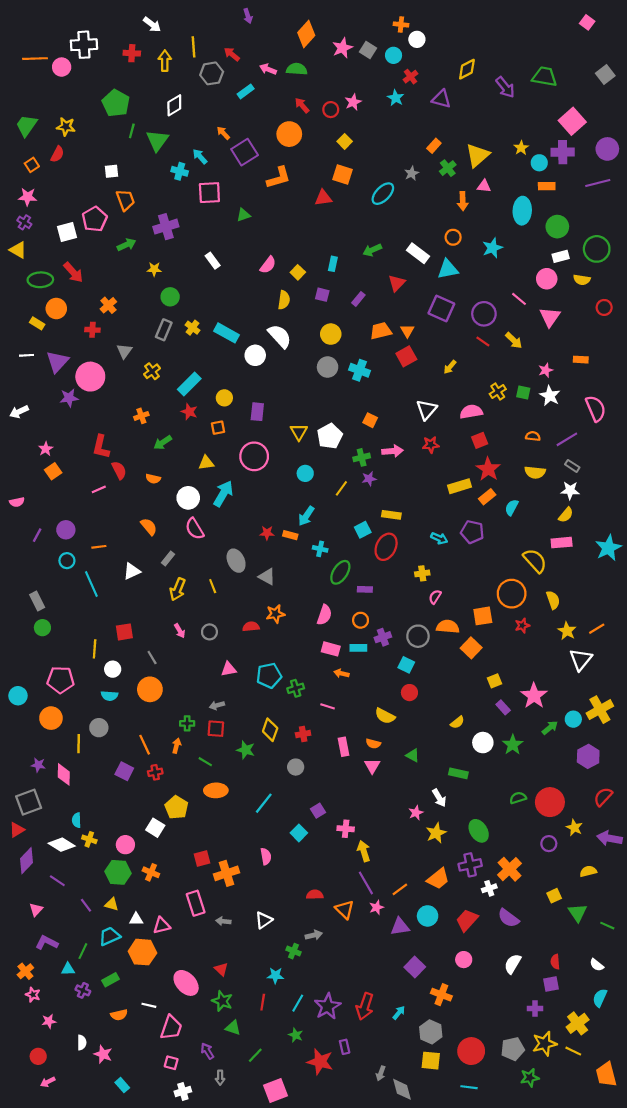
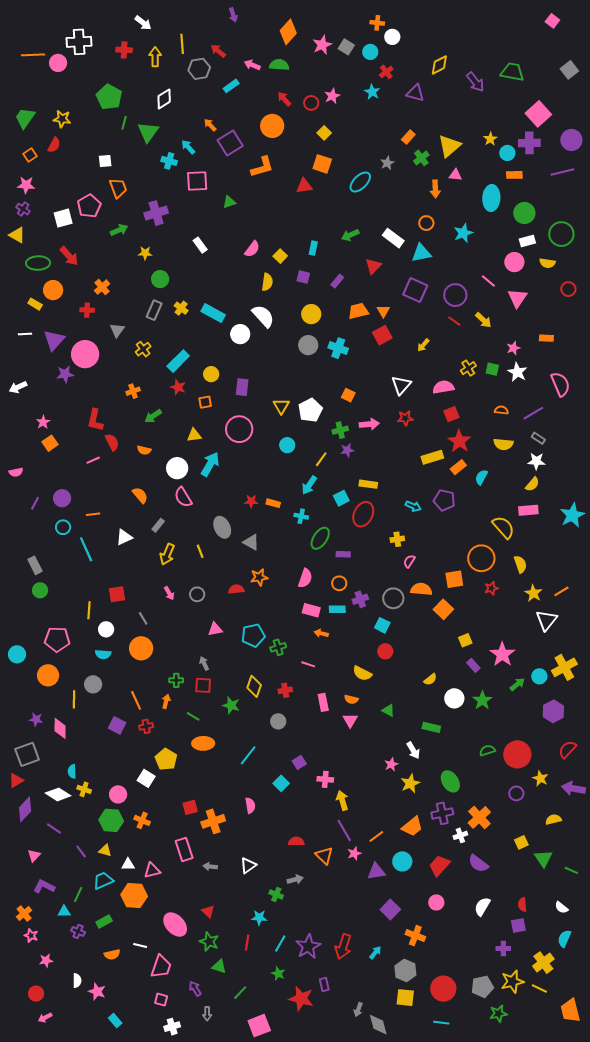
cyan arrow: (306, 516) -> (309, 485), moved
gray arrow: (217, 705) -> (204, 663), turned 80

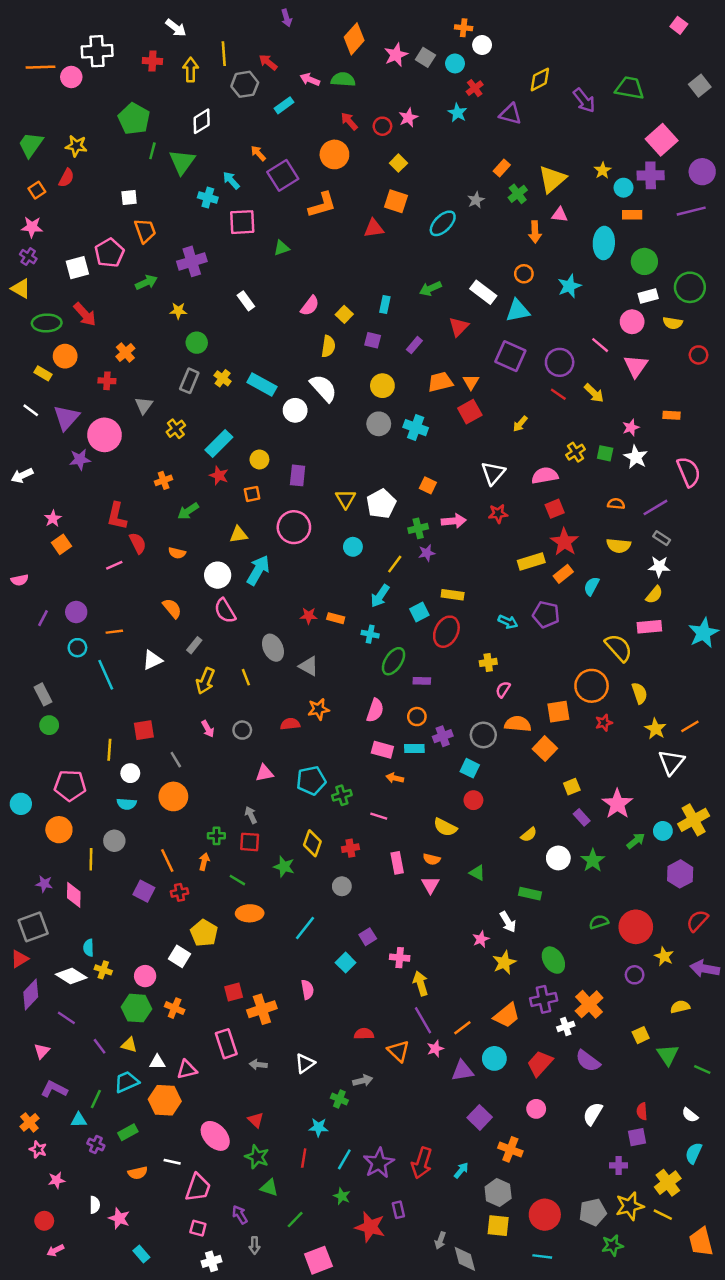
white line: (25, 334) -> (31, 410), turned 40

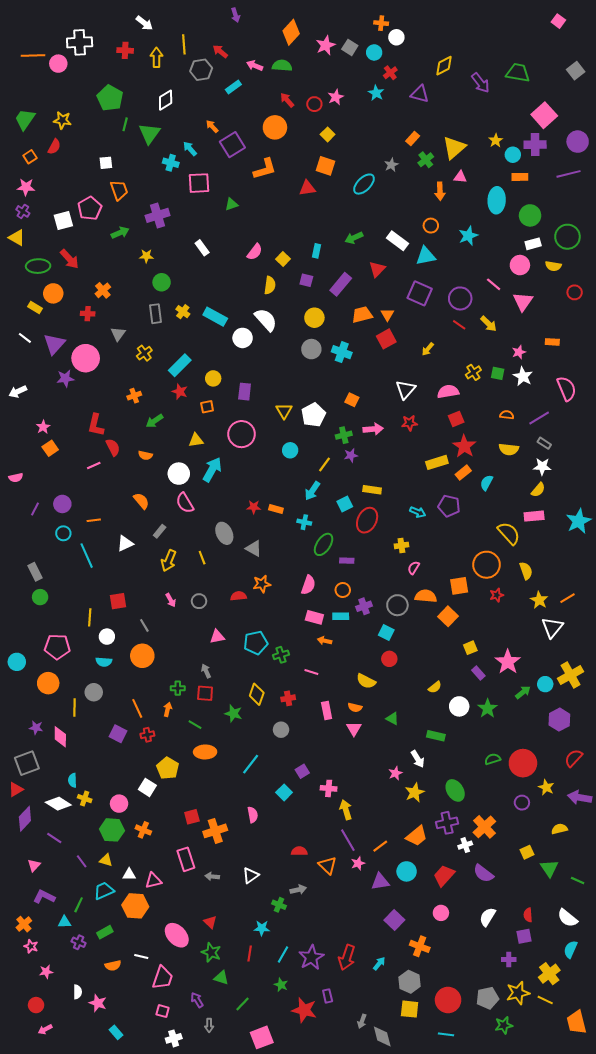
purple rectangle: (414, 345) -> (341, 284), size x1.6
gray rectangle: (189, 381) -> (155, 314), turned -30
white semicircle: (690, 1115) -> (567, 918), size x1.5

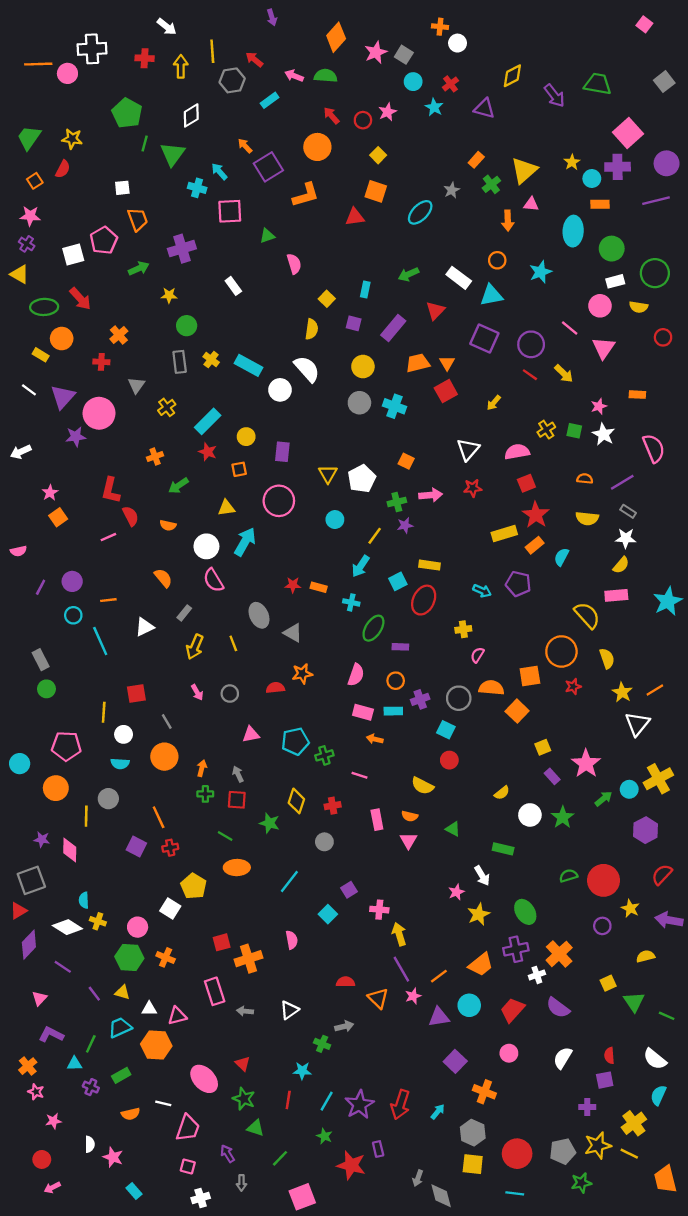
cyan circle: (374, 52) -> (413, 82), moved
pink semicircle: (255, 252) -> (294, 264), moved, turned -54
orange arrow: (168, 709) -> (202, 768), moved

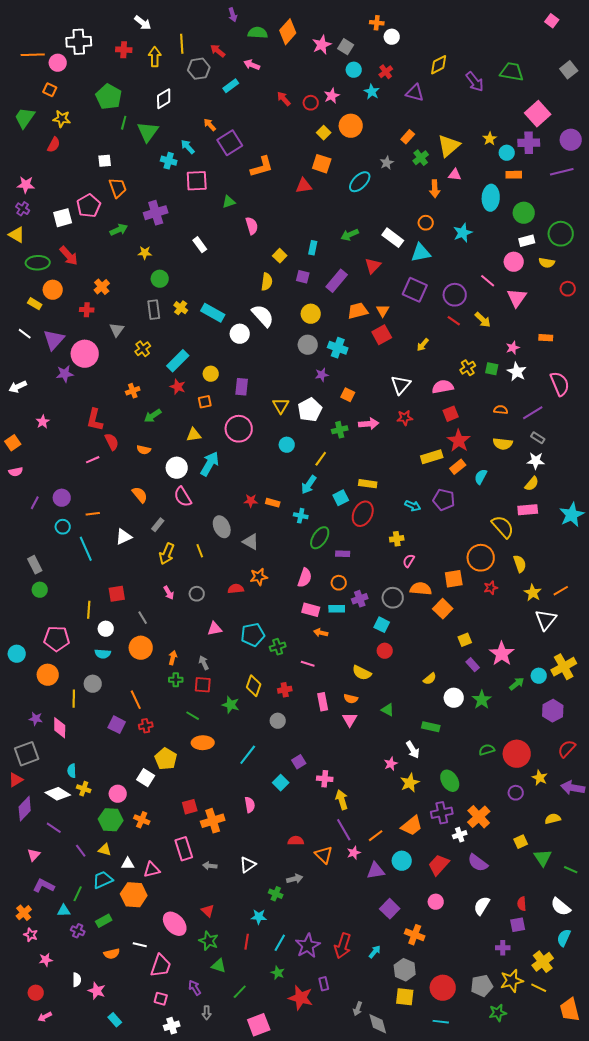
green semicircle: (326, 76) -> (258, 33), moved
orange circle: (317, 147) -> (351, 126), moved
orange square: (35, 181) -> (50, 90), moved, turned -32
orange square: (58, 517) -> (13, 443), moved
purple star: (405, 525) -> (322, 375), moved

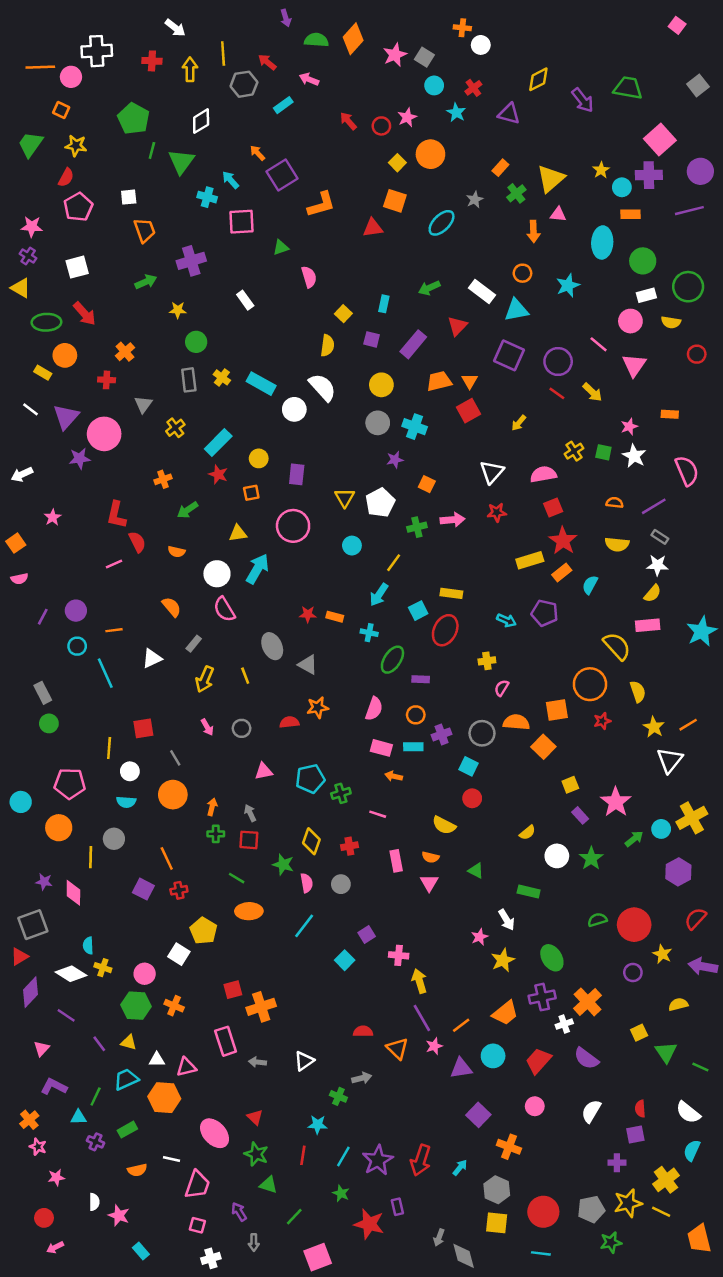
pink pentagon: (89, 206) -> (78, 207), moved
pink semicircle: (250, 805) -> (307, 883), moved

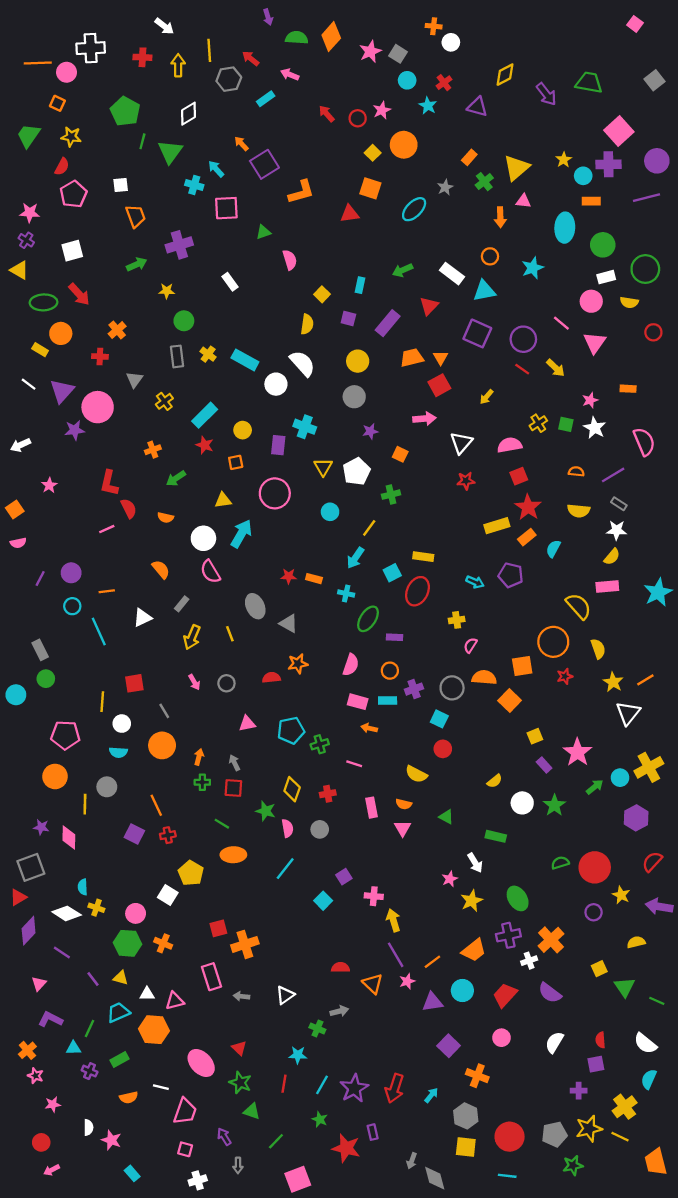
cyan cross: (415, 427) -> (305, 427), moved
pink arrow: (453, 520) -> (424, 419), moved
cyan circle: (21, 802) -> (16, 695), moved

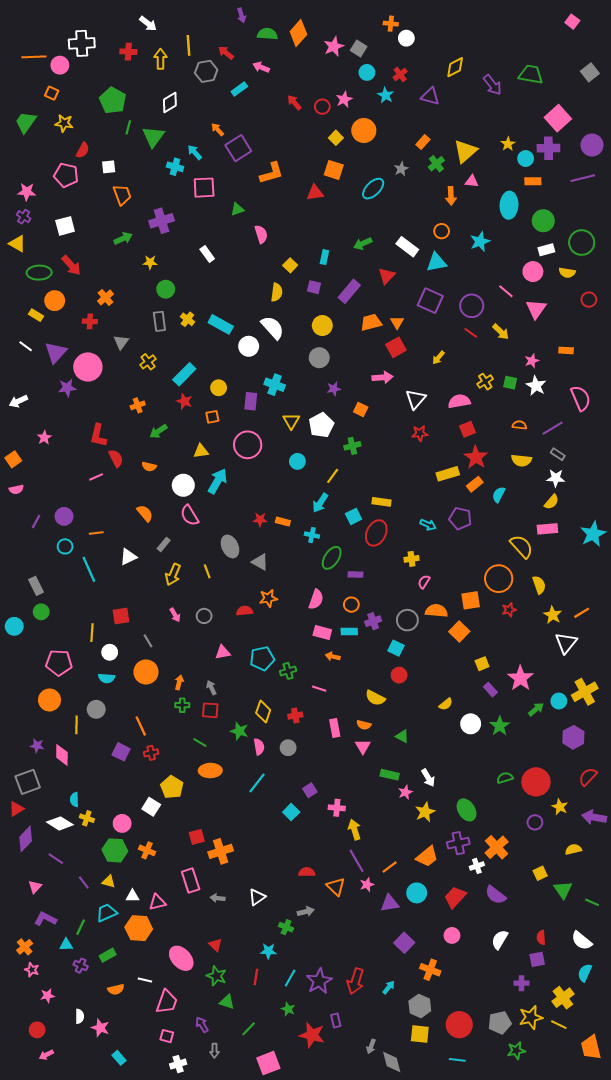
red semicircle: (62, 167) -> (83, 150), moved
pink pentagon: (73, 194) -> (66, 175), turned -30
green rectangle: (496, 836) -> (390, 775), moved

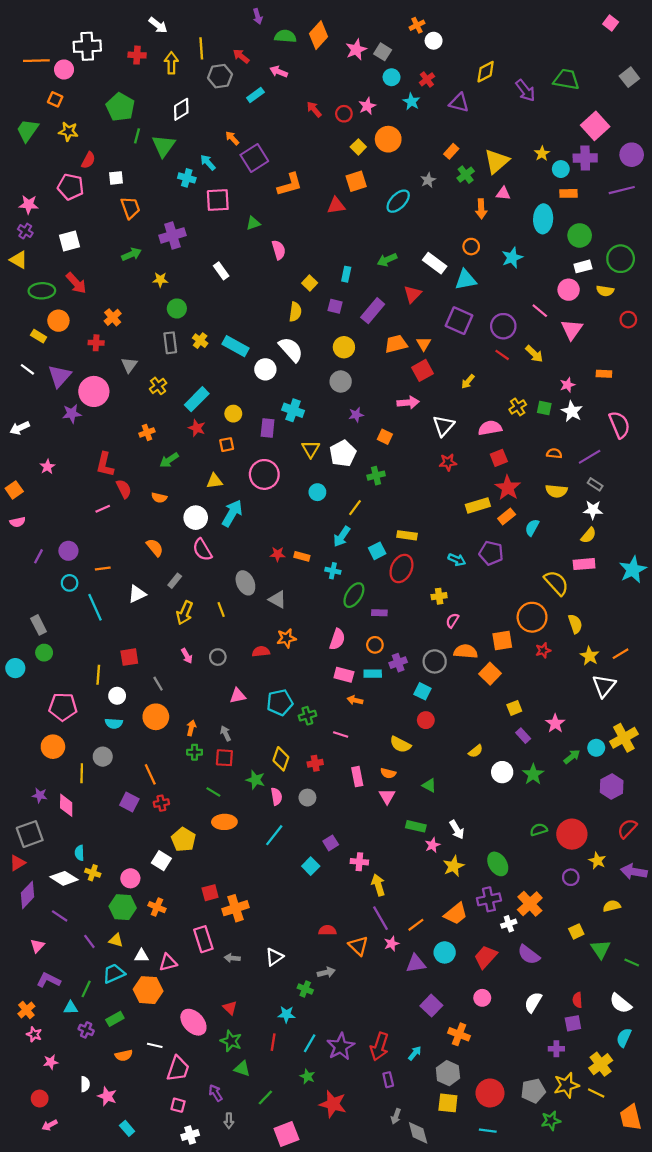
orange cross: (391, 24) -> (417, 25), turned -32
orange square: (334, 170) -> (356, 181), turned -36
pink star: (520, 678) -> (555, 723), size x0.7
purple rectangle: (336, 1021) -> (388, 1080), moved

